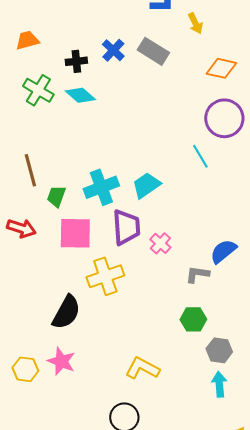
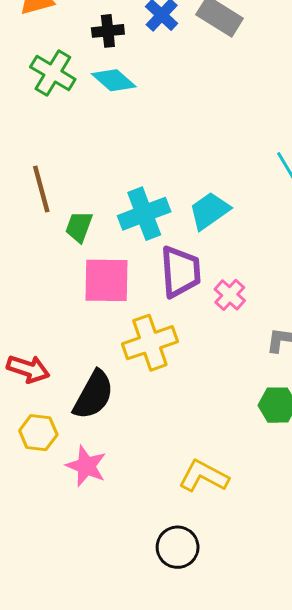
red arrow: (21, 228) -> (28, 369), moved
yellow hexagon: (25, 369) -> (38, 433), moved

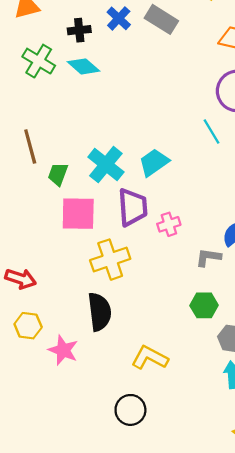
cyan cross: (144, 214) -> (106, 165), turned -30
pink cross: (230, 295) -> (169, 224), turned 30
black semicircle: (93, 395) -> (100, 312), moved, turned -36

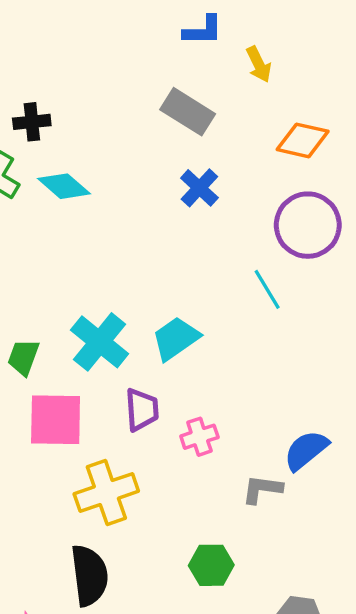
blue cross: (119, 18) -> (199, 188), moved
black cross: (79, 30) -> (32, 122), moved
purple trapezoid: (133, 207) -> (142, 410), size x0.7
green hexagon: (204, 305) -> (211, 565), moved

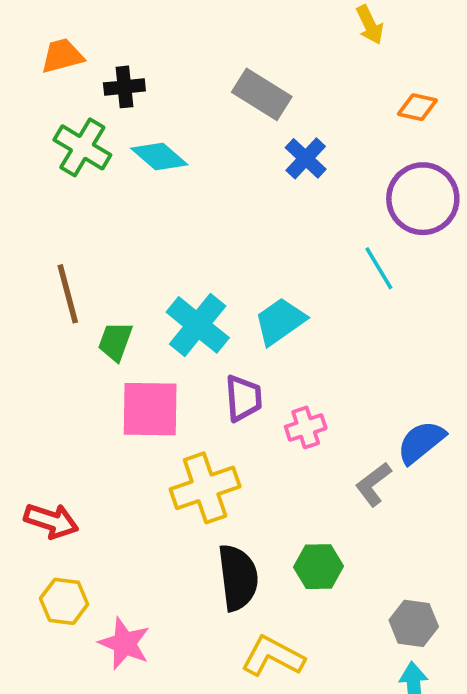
gray rectangle: (188, 112) -> (262, 94), moved
orange diamond: (303, 140) -> (417, 107), size x0.7
gray L-shape: (262, 489) -> (373, 484), turned -45
black semicircle: (89, 575) -> (238, 578), moved

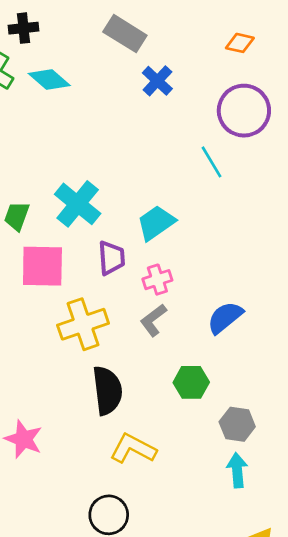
cyan trapezoid: (280, 321) -> (156, 223), moved
blue semicircle: (421, 442) -> (225, 317), moved
gray L-shape: (373, 484) -> (153, 320), moved
green hexagon: (319, 567) -> (191, 382), moved

